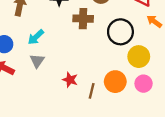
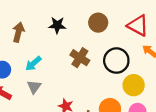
brown cross: (83, 19) -> (80, 58), moved, turned 30

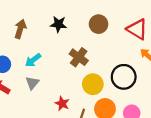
black circle: (116, 61) -> (124, 77), moved
yellow circle: (134, 85) -> (93, 84), moved

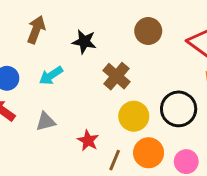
black star: (58, 24) -> (84, 42), moved
gray triangle: (32, 83) -> (46, 122), moved, turned 32

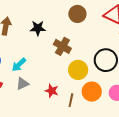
cyan arrow: (51, 76) -> (19, 65), moved

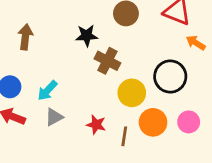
black star: (38, 28) -> (87, 36), moved

